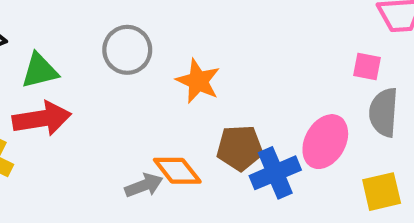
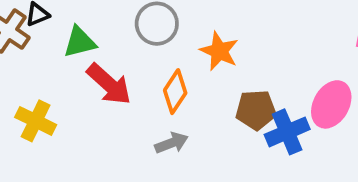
red arrow: (42, 119) -> (109, 84), moved, turned 51
orange diamond: (177, 171) -> (175, 92), moved, turned 72

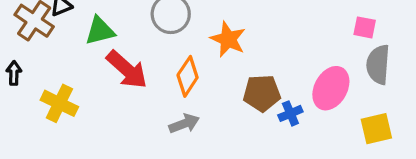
blue cross: (287, 132) -> (290, 113), size x0.6

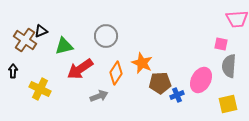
orange star: (228, 39) -> (142, 63), moved
red arrow: (127, 70) -> (80, 69), turned 104
gray arrow: (184, 124) -> (99, 96), moved

